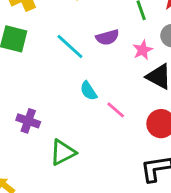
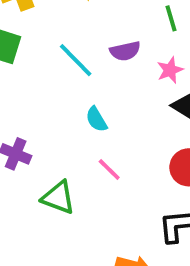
pink line: (116, 110) -> (109, 169), moved
green triangle: (63, 152) -> (58, 198), turned 44

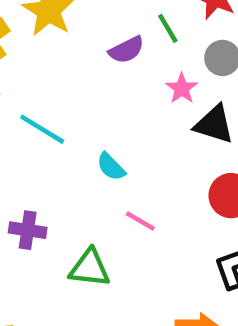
purple semicircle: (125, 51) -> (126, 50), moved
cyan line: (76, 60) -> (42, 129), moved

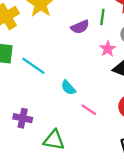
green line: (168, 28) -> (102, 17), turned 35
pink line: (140, 221) -> (89, 110), moved

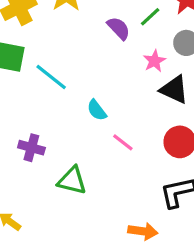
green line: (102, 17) -> (150, 17), turned 35
purple semicircle: (80, 27) -> (119, 28), turned -114

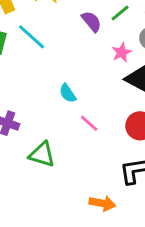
cyan line: (51, 77) -> (31, 37), moved

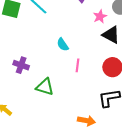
pink line: (89, 123) -> (77, 65), turned 56

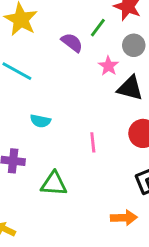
cyan semicircle: (63, 45) -> (40, 121), moved, turned -32

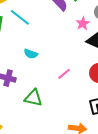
pink line: (93, 142) -> (64, 74), turned 48

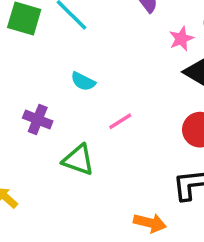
pink line: (64, 74) -> (120, 121), moved

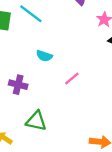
green triangle: (78, 160) -> (36, 121), moved

